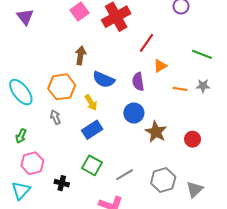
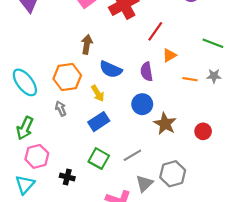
green arrow: (21, 136) -> (25, 128), size x1.5
gray line: (124, 175) -> (132, 155), moved
gray triangle: (195, 189) -> (144, 184), moved

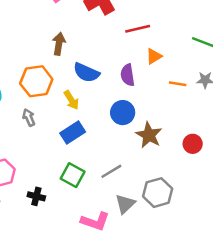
red line: (155, 31) -> (138, 29), turned 42

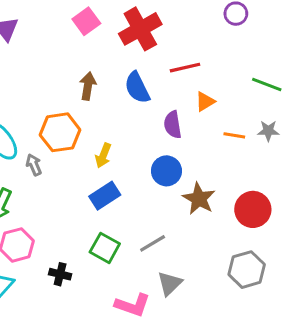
blue semicircle: (86, 73) -> (137, 88), moved, turned 40
yellow arrow: (71, 100) -> (103, 155), turned 54
gray arrow: (29, 118) -> (34, 165), moved
red circle: (193, 144) -> (253, 209), size x1.5
gray hexagon: (158, 193) -> (247, 270), moved

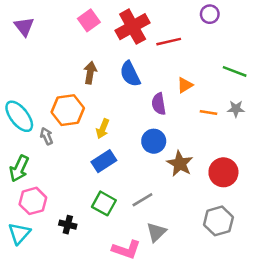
red line: (185, 68) -> (169, 42), moved

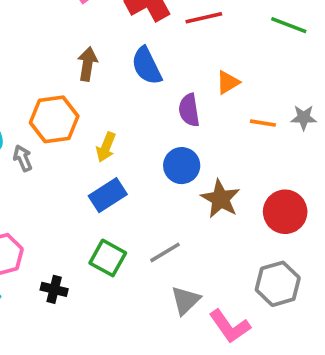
green line: (235, 71) -> (289, 25), moved
pink L-shape: (126, 250) -> (230, 326), moved, turned 36

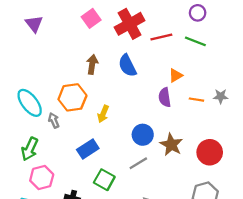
green line: (289, 25) -> (195, 41), moved
purple semicircle: (189, 110) -> (165, 97), moved
blue circle: (182, 166) -> (143, 135), moved
blue rectangle: (108, 195) -> (88, 149), moved
gray line: (165, 252) -> (138, 163), moved

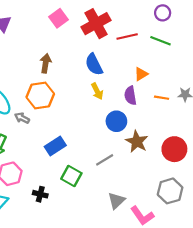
brown arrow: (92, 64) -> (46, 63), moved
yellow arrow: (103, 114) -> (97, 91), moved, turned -49
gray arrow: (54, 120) -> (22, 118), turned -40
blue circle: (143, 135) -> (116, 121), moved

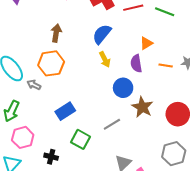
blue semicircle: (94, 64) -> (102, 34), turned 65

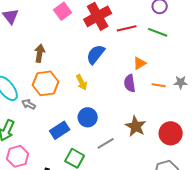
brown arrow: (56, 33) -> (40, 53), moved
yellow arrow: (105, 59) -> (82, 82), moved
blue circle: (123, 88) -> (88, 117), moved

